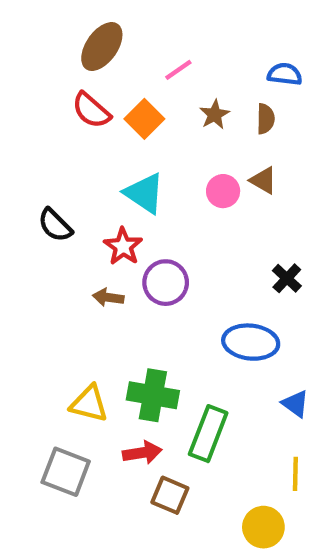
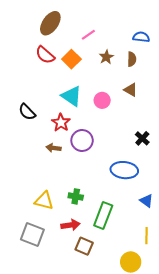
pink circle: (223, 191) -> (102, 100), moved
green cross: (153, 395) -> (76, 196), size x0.6

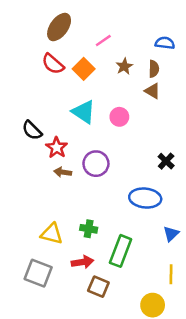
brown triangle: (131, 90) -> (153, 91), moved
red star: (61, 123) -> (57, 148), moved
blue triangle: (146, 201) -> (171, 234), turned 40

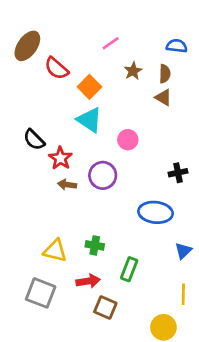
brown ellipse: (59, 27) -> (27, 46), moved
orange square: (84, 69) -> (89, 87), moved
pink circle: (119, 117) -> (128, 140), moved
black cross: (166, 161) -> (178, 173), turned 35
green rectangle: (121, 251) -> (129, 269), size x0.7

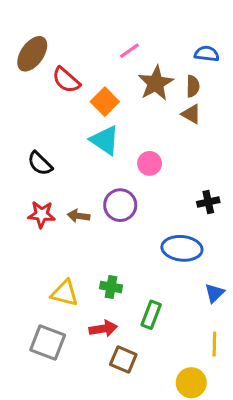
brown star: (133, 71) -> (156, 83), size x1.6
red star: (60, 158) -> (41, 214), moved, turned -30

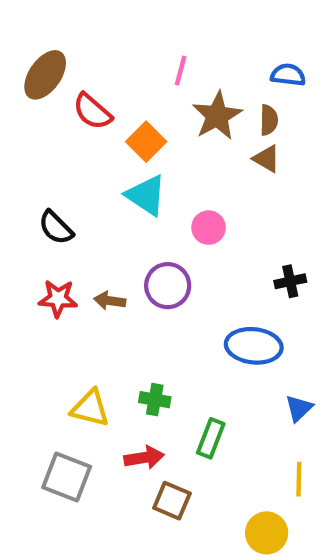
pink line: (129, 51) -> (181, 71), turned -40

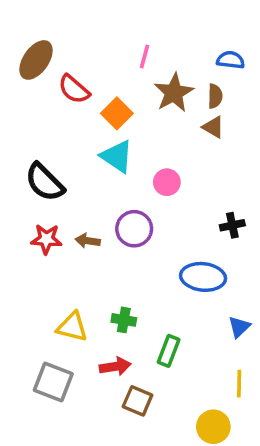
black semicircle: (56, 228) -> (45, 182), size x1.4

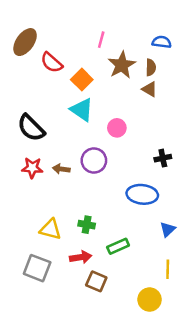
green rectangle: (169, 351) -> (118, 246), turned 45

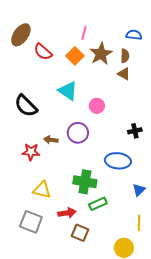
orange square: (82, 80) -> (75, 56), moved
red star: (32, 168) -> (31, 152), moved
green cross: (87, 225) -> (85, 182), moved, size x1.6

